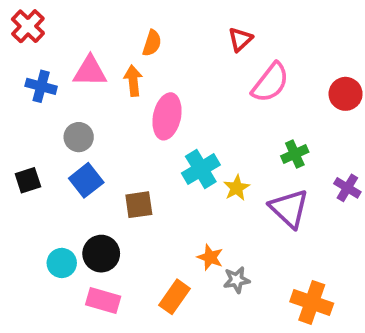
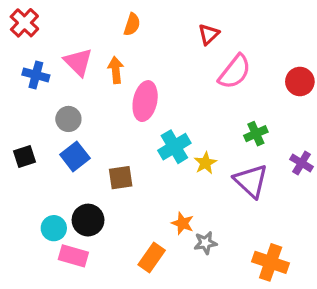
orange semicircle: (152, 43) -> (132, 24), moved
pink triangle: (90, 71) -> (78, 62), turned 44
pink rectangle: (103, 301) -> (73, 256), moved

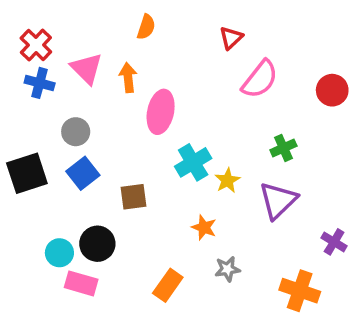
red cross: (24, 23) -> (36, 45), moved
black square: (24, 156) -> (27, 173), size x1.6
purple cross: (302, 163) -> (334, 242), moved
purple triangle: (251, 181) -> (278, 200), turned 33
orange star: (183, 223) -> (204, 227), moved

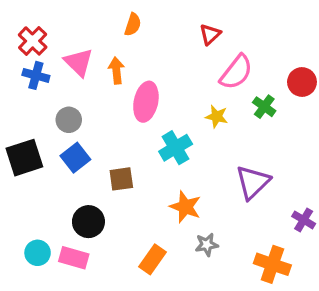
green cross: (283, 148) -> (264, 107), moved, turned -30
yellow star: (227, 180) -> (217, 116), moved, turned -30
orange star: (204, 227) -> (185, 207), size x1.4
cyan circle: (59, 253) -> (38, 253), moved

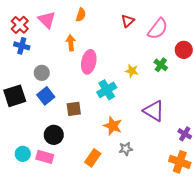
pink triangle: (79, 62) -> (47, 20), moved
pink semicircle: (236, 72) -> (158, 29), moved
purple triangle: (253, 182) -> (154, 111), turned -45
orange cross: (272, 264) -> (180, 162), moved

